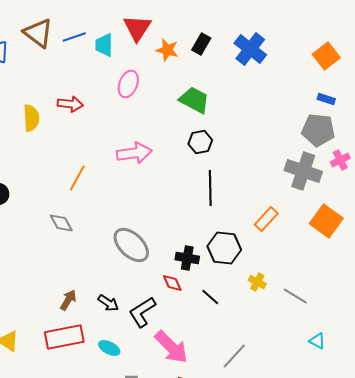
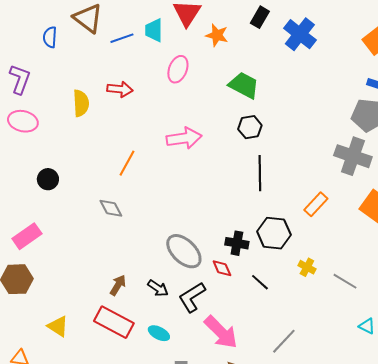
blue line: (74, 37) -> (122, 38), moved
black rectangle: (201, 44) -> (260, 17), moved
gray ellipse: (131, 245) -> (184, 251), moved
red rectangle: (64, 337) -> (114, 322), turned 39

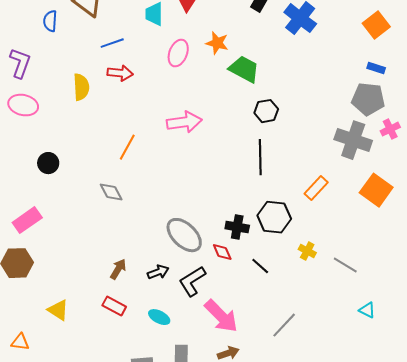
orange star: (217, 35) -> (217, 43), moved
blue line: (122, 38) -> (112, 43), moved
black hexagon: (250, 127) -> (266, 111), moved
black arrow: (158, 288) -> (158, 272), turned -55
red rectangle: (114, 322) -> (114, 306), size x0.6

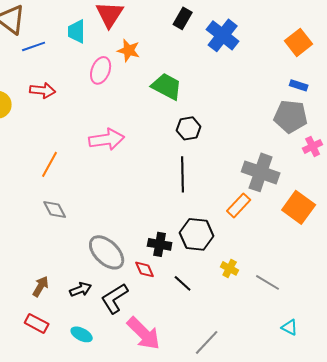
blue line: (112, 43) -> (34, 46), moved
orange star: (217, 43) -> (129, 50), moved
gray cross: (353, 140) -> (261, 172), moved
gray diamond: (111, 192) -> (55, 209), moved

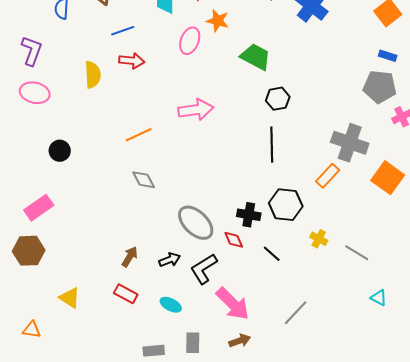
blue line: (34, 46) -> (123, 31), moved
orange line: (50, 164) -> (139, 135), turned 36

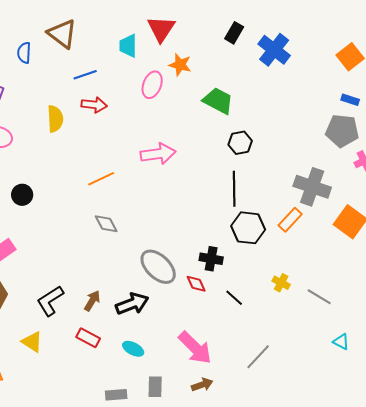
black hexagon: (286, 205) -> (248, 228), moved
black arrow: (170, 260) -> (132, 304), size x1.5
black L-shape: (204, 269) -> (50, 301), moved

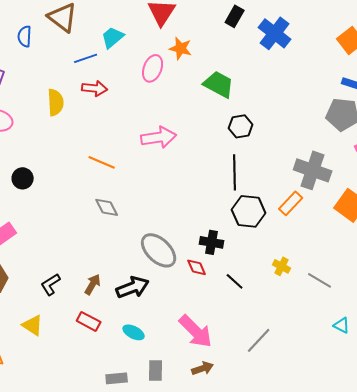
cyan trapezoid: (128, 46) -> (113, 37), moved, turned 50
orange line: (101, 179) -> (102, 162), turned 48
black L-shape: (50, 301) -> (51, 284), size x0.7

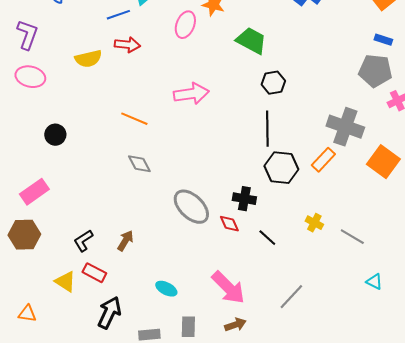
yellow semicircle: (56, 102) -> (88, 59), turned 80
black arrow: (133, 287) -> (109, 313), moved, turned -44
red rectangle: (89, 321) -> (94, 273), moved

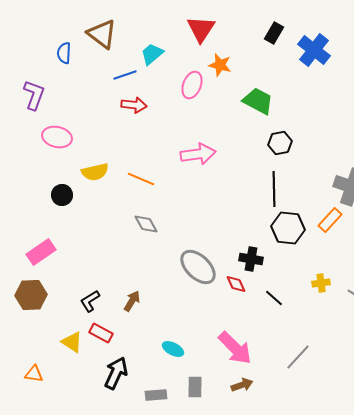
yellow semicircle: (88, 59) -> (95, 172), moved
pink ellipse: (30, 77) -> (57, 137), moved
yellow cross: (314, 223) -> (321, 283), turned -36

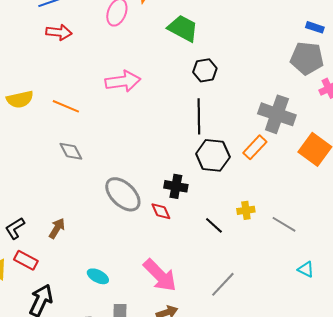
black line: (274, 298) -> (214, 225), moved

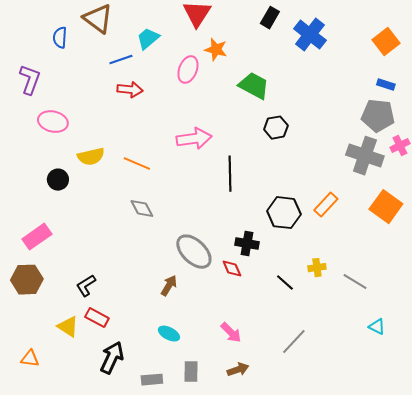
gray cross: (277, 114) -> (365, 156), moved
black line: (199, 116) -> (230, 174), moved
brown arrow: (57, 228) -> (169, 286), moved
pink arrow: (160, 275) -> (231, 333), size x0.6

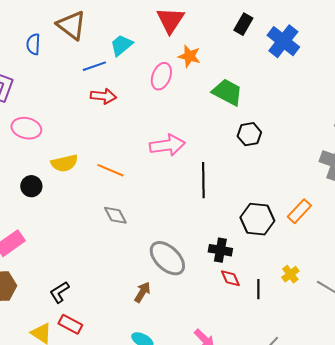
yellow cross: (317, 268) -> (290, 274), turned -30
red diamond: (232, 269) -> (230, 278), moved
black line: (285, 283) -> (258, 289), turned 48

